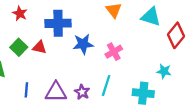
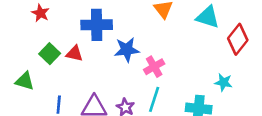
red star: (20, 13) -> (40, 13), moved
pink cross: (114, 52) -> (154, 67), moved

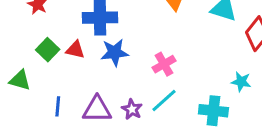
blue star: (127, 50) -> (115, 53), moved
cyan line: (154, 99) -> (164, 101), turned 30

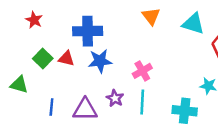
cyan line: (164, 101) -> (142, 102), turned -45
purple star: (132, 109) -> (115, 98), moved

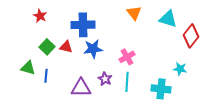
blue line: (51, 107) -> (46, 76), moved

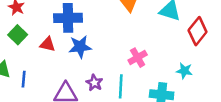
green square: (47, 47) -> (18, 35), moved
pink cross: (127, 57) -> (138, 58), moved

